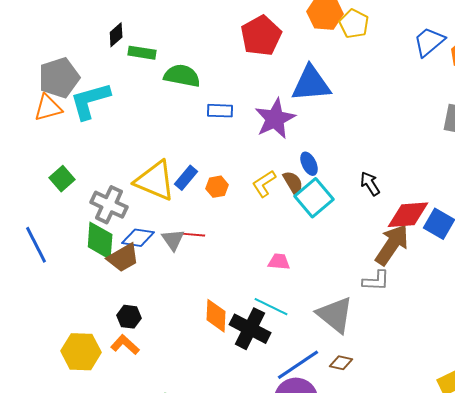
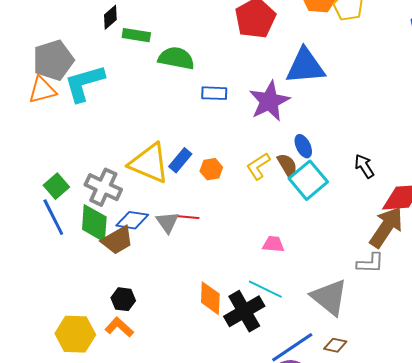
green square: (62, 179) -> (56, 186), moved
blue line: (36, 245) -> (53, 217), moved
black cross: (250, 329) -> (244, 311), turned 33

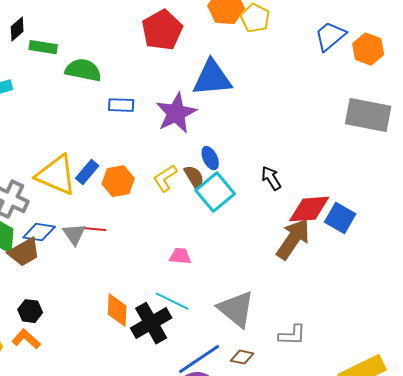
orange hexagon: (211, 169) -> (118, 181), size x1.4
gray L-shape: (370, 263) -> (292, 335), moved

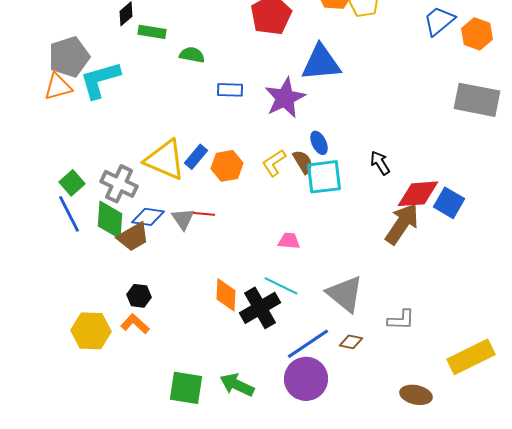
green semicircle: (83, 70) -> (192, 55), size x0.7
cyan square: (215, 192) -> (324, 177), turned 33

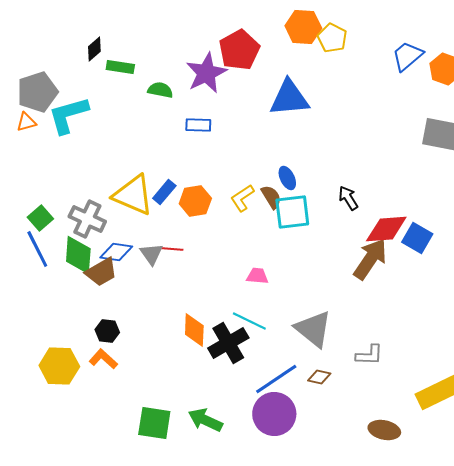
orange triangle: (58, 87) -> (26, 122), size x0.7
purple star: (285, 98) -> (206, 73), moved

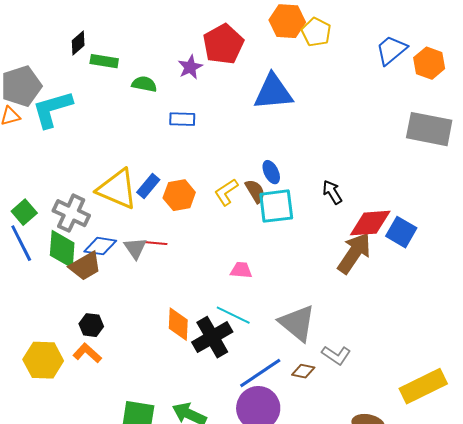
purple star: (206, 73) -> (190, 67), size x0.6
gray L-shape: (369, 355) -> (336, 355), moved, turned 32

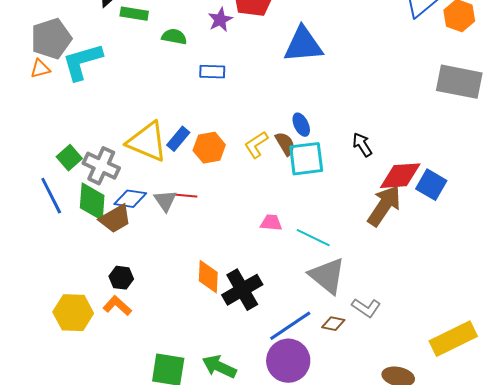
green square: (24, 212) -> (69, 158), moved
cyan line: (233, 315) -> (313, 238), moved

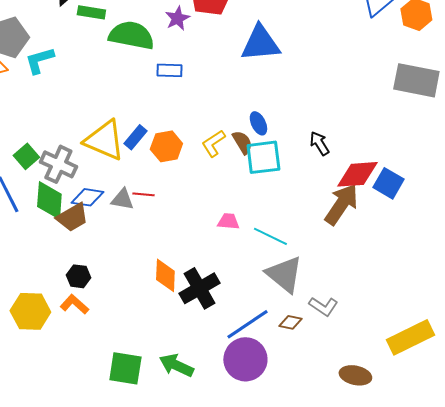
green semicircle: (174, 37) -> (131, 35), size x1.8
cyan L-shape: (82, 62) -> (39, 60), size x0.7
gray triangle: (165, 201) -> (122, 199), turned -45

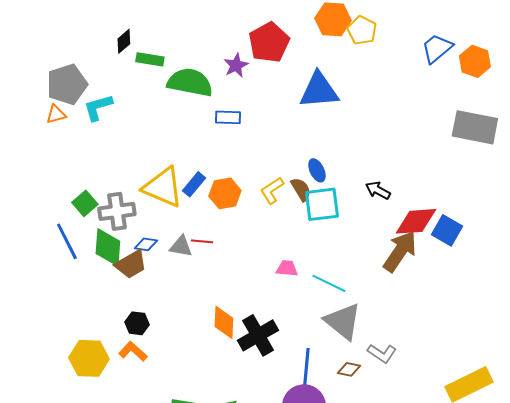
black arrow: (319, 143) -> (378, 190), turned -30
gray cross: (58, 164) -> (117, 211), turned -33
blue diamond: (87, 197) -> (146, 244), size x0.7
blue line: (247, 324) -> (306, 371), turned -51

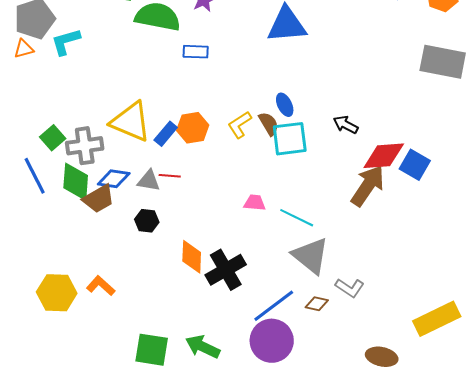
blue rectangle: (194, 184) -> (166, 134), moved
blue diamond: (146, 244) -> (114, 179), size x1.4
black hexagon: (137, 323) -> (147, 221), moved
blue line: (306, 371) -> (274, 306), turned 48

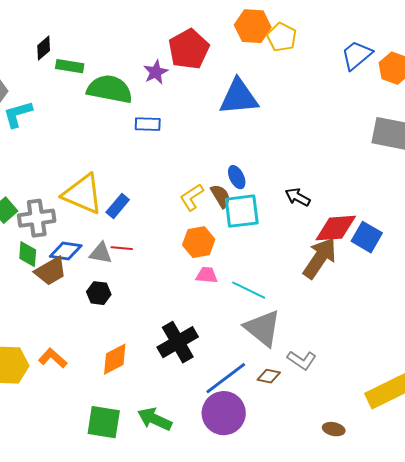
orange hexagon: (193, 128) -> (199, 242), moved
green diamond: (76, 182) -> (28, 254), size x0.7
orange diamond: (192, 257) -> (115, 359), moved, turned 60
brown ellipse: (382, 357) -> (334, 429), size x0.7

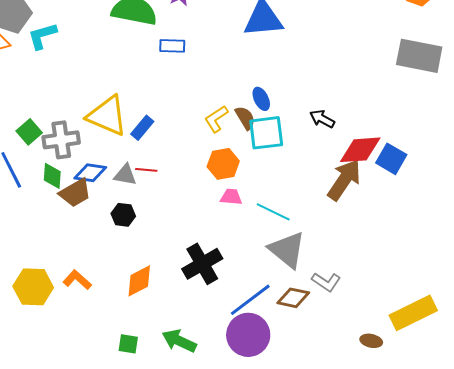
brown diamond: (269, 376) -> (293, 298), size x1.4
green square: (104, 422) -> (128, 344), size x0.6
brown ellipse: (334, 429) -> (371, 341), moved

